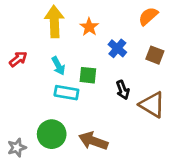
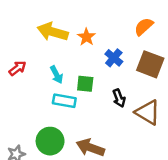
yellow arrow: (54, 22) -> (53, 32), turned -72
brown square: (155, 55) -> (150, 64), size x1.5

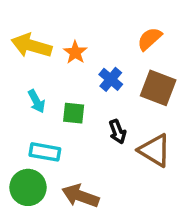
cyan rectangle: (64, 101) -> (45, 152), moved

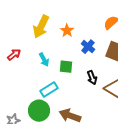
yellow arrow: (31, 46) -> (41, 27), turned -80
cyan rectangle: (45, 152) -> (49, 90), turned -42

